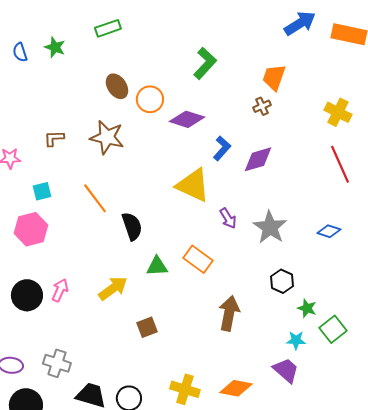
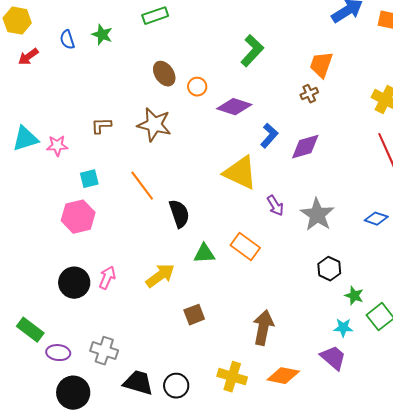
orange circle: (150, 99) -> (197, 87), size x0.7
brown arrow: (229, 313) -> (263, 328), moved

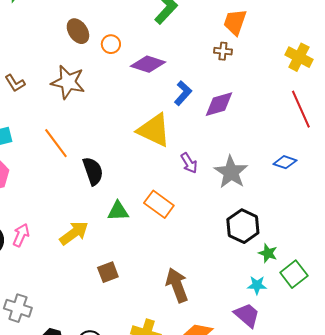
brown cross: (309, 94) -> (223, 51), turned 30
brown L-shape: (101, 126) -> (15, 83), turned -120
blue diamond: (376, 219) -> (285, 162), moved
black hexagon: (329, 269) -> (243, 226), size x1.4
brown arrow: (263, 328) -> (177, 285), turned -32

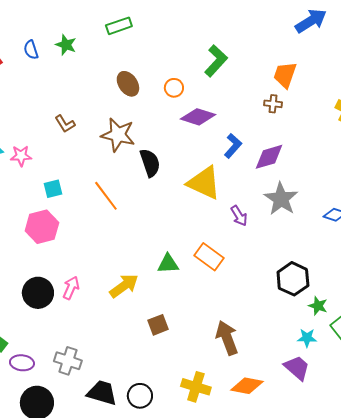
orange circle: (111, 44) -> (174, 88), moved
brown L-shape: (15, 83) -> (65, 124), moved
black semicircle: (93, 171) -> (150, 163), moved
gray star: (231, 172) -> (281, 199), moved

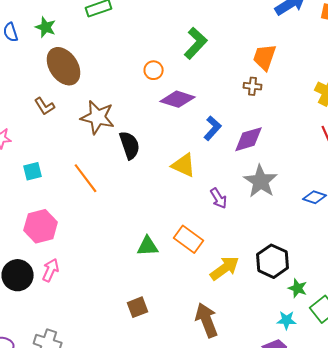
brown ellipse: (128, 84) -> (64, 66), moved, size x1.5
yellow triangle: (204, 183) -> (184, 165), size x0.7
pink hexagon: (42, 227) -> (41, 226), moved
yellow arrow: (124, 286) -> (225, 268), moved

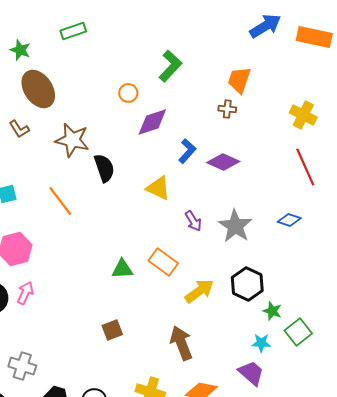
purple diamond: (178, 99) -> (152, 122), turned -36
purple diamond: (249, 139) -> (223, 162), turned 40
gray star: (261, 181) -> (235, 226), moved

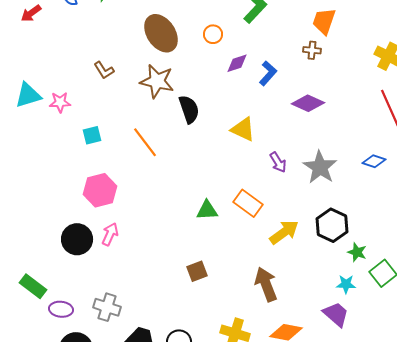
brown ellipse: (38, 89) -> (161, 33), moved
purple diamond: (152, 122) -> (237, 63), size x0.7
blue L-shape: (187, 151) -> (268, 73), moved

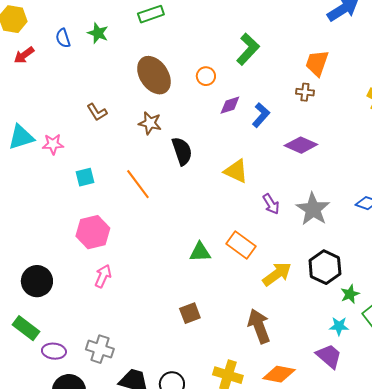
brown star: (157, 81) -> (150, 123), size x0.7
black circle: (77, 239) -> (37, 281), moved
green star: (357, 252) -> (350, 294), turned 30

